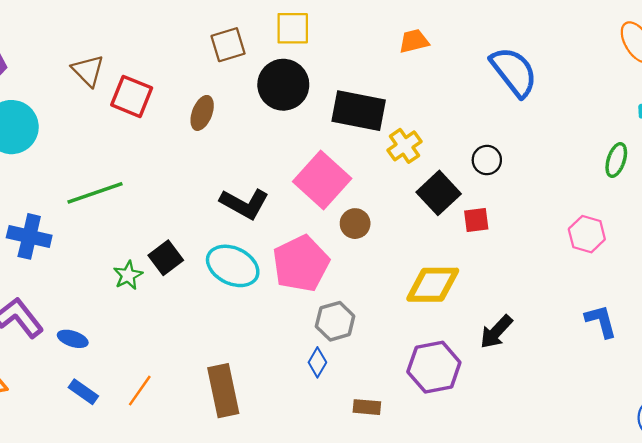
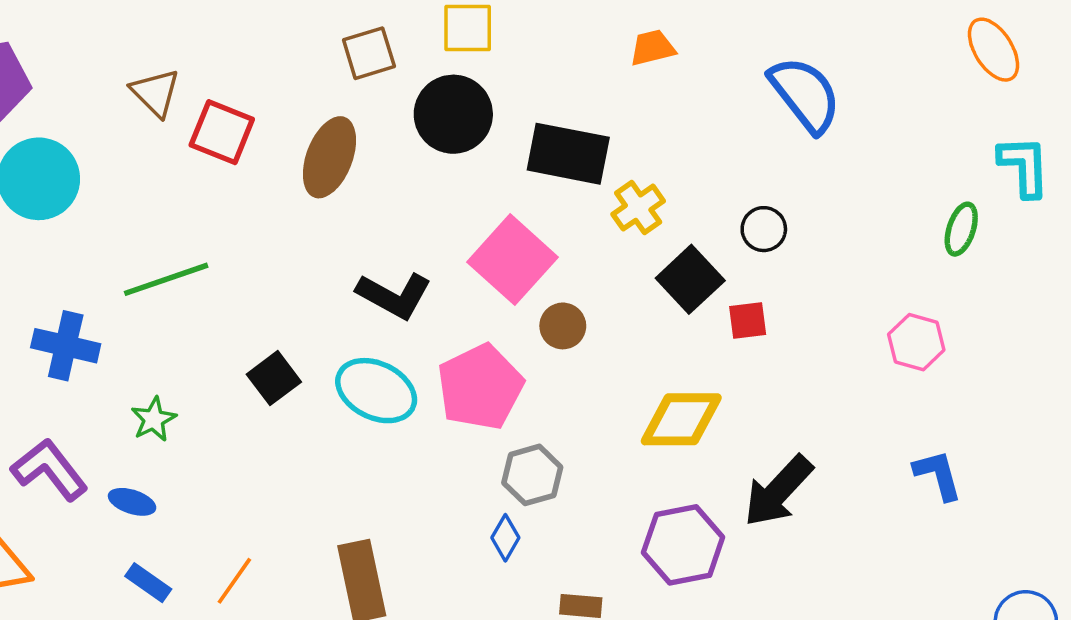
brown ellipse: (202, 113) -> (329, 157), size x1.5
green star: (128, 275) -> (154, 419), moved
black arrow: (496, 332) -> (778, 491), size x1.4

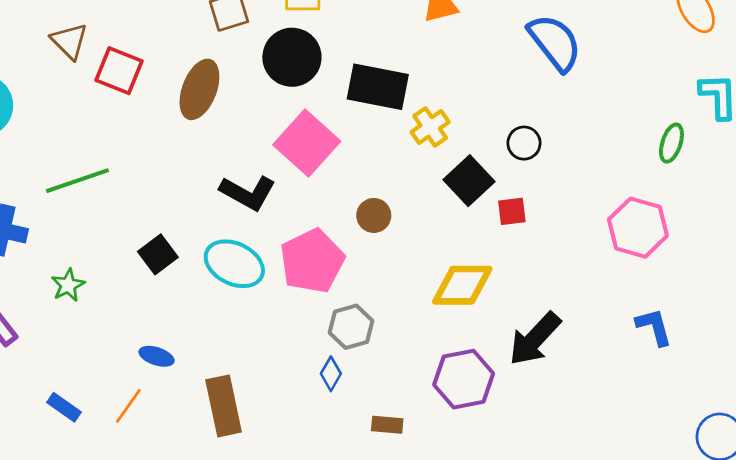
pink square: (513, 260) -> (307, 143), moved
pink hexagon: (916, 342) -> (638, 228), size x1.4
blue ellipse: (132, 502) -> (157, 356), moved

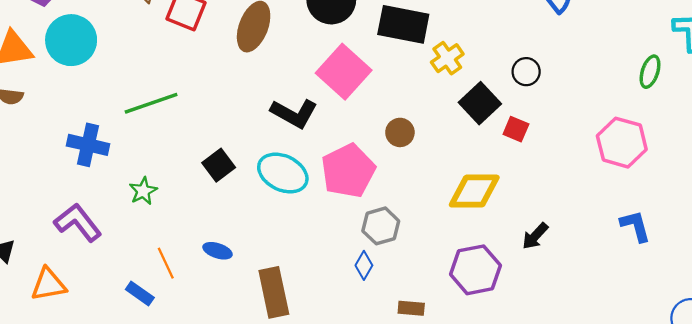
red square: (512, 211) -> (516, 129), turned 30
black arrow: (535, 339) -> (535, 236), size x0.6
orange line: (128, 406) -> (166, 263), moved, turned -60

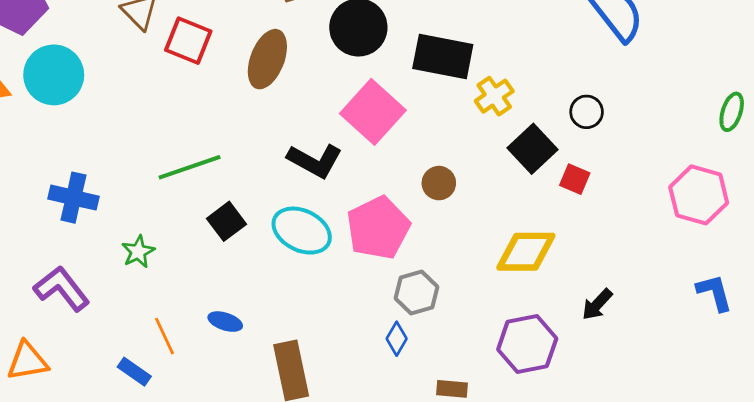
green line: (151, 103) -> (190, 167), moved

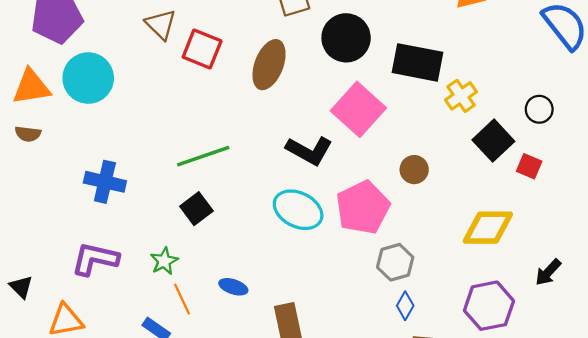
black square: (227, 221) -> (196, 209), moved
green star: (138, 252) -> (164, 261), moved
purple L-shape: (62, 289) -> (95, 259), turned -39
blue diamond: (397, 339) -> (405, 306), moved

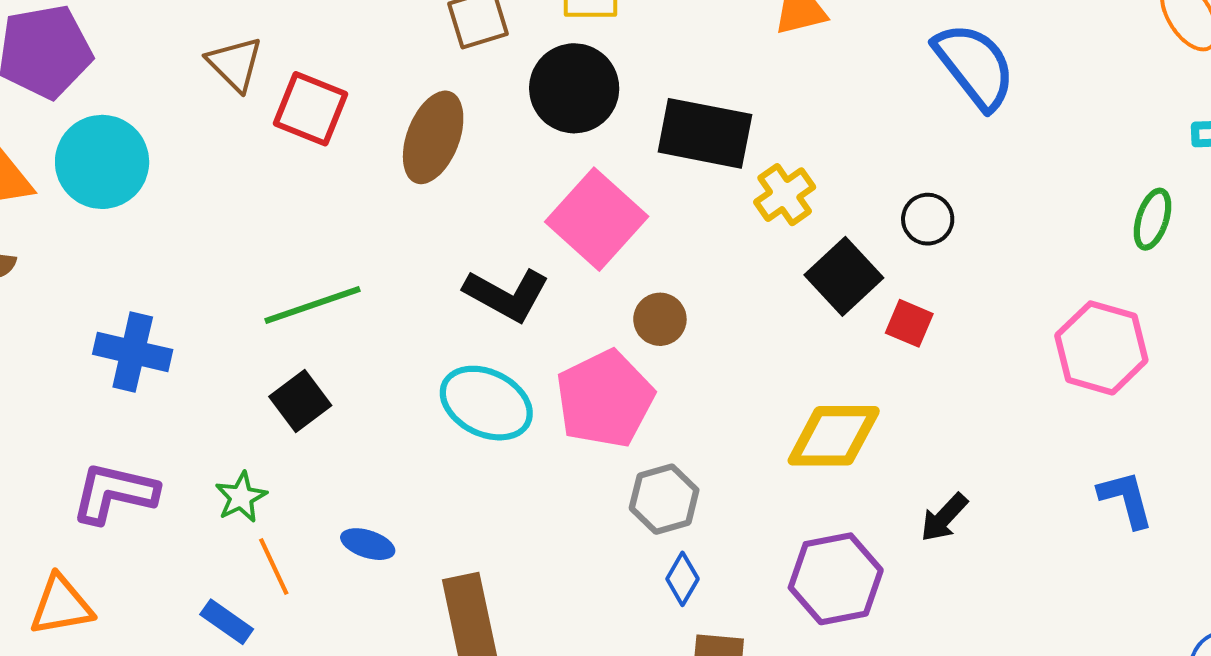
brown circle: (414, 170) -> (660, 319), moved

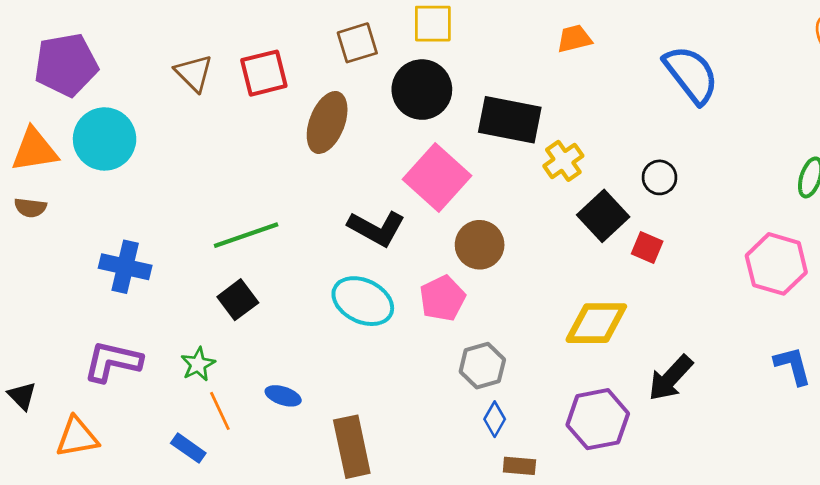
red square: (310, 109) -> (264, 73), moved, turned -36
brown circle: (660, 319) -> (480, 245), size x1.4
pink pentagon: (605, 399) -> (442, 298), size x0.7
black arrow: (944, 518) -> (670, 378), size x1.4

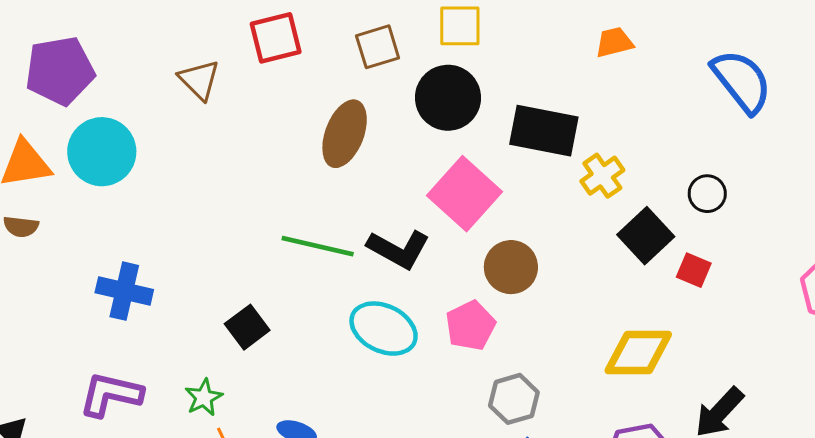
red square: (264, 73) -> (276, 38), moved
green line: (246, 235) -> (318, 246), moved, turned 32

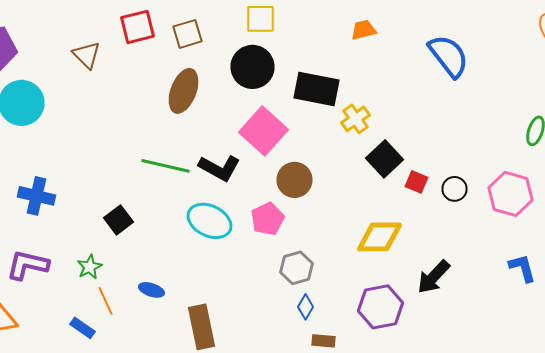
brown square: (378, 47) -> (188, 34), moved
black circle: (707, 194) -> (454, 189), moved

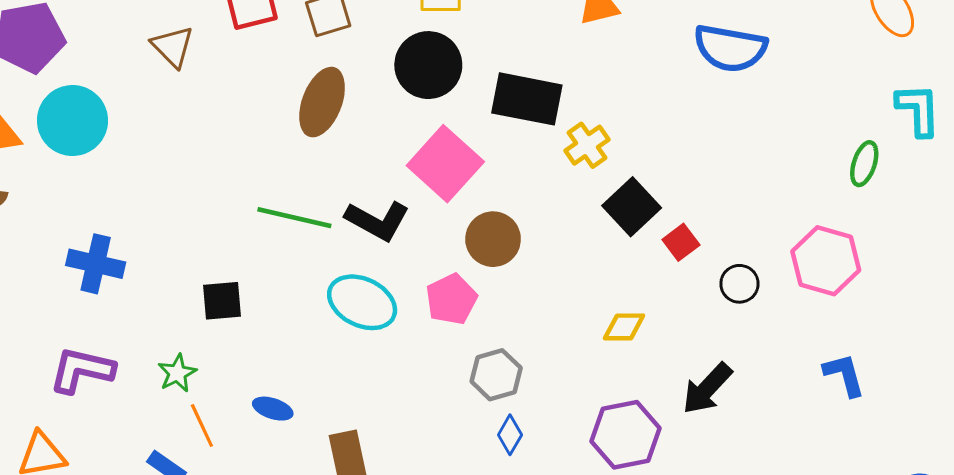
blue semicircle: (448, 56) -> (730, 48), turned 138
red square: (416, 182) -> (681, 242), turned 30
black circle: (454, 189) -> (739, 284), moved
black square: (118, 220) -> (222, 301), turned 32
yellow diamond: (380, 237) -> (624, 327), size x0.6

